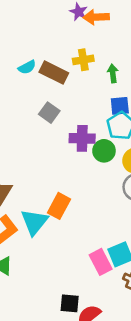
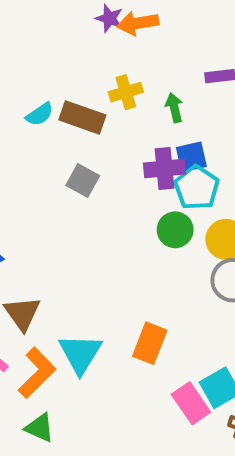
purple cross: (82, 138) -> (165, 168), moved
orange rectangle: (59, 206) -> (150, 343), moved

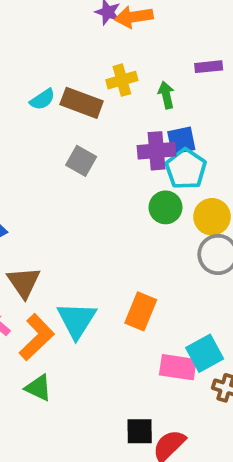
pink rectangle: (191, 403) -> (178, 367), turned -48

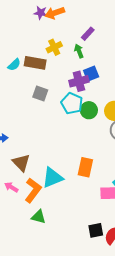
purple rectangle: (209, 67) -> (88, 34), moved, turned -32
cyan pentagon: (186, 169) -> (72, 103), moved
cyan triangle: (77, 320) -> (52, 178), turned 45

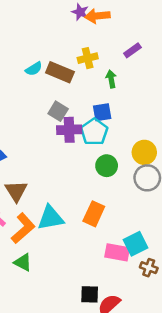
green arrow: (79, 51) -> (111, 79), moved
blue square: (91, 74) -> (102, 112), moved
purple cross: (79, 81) -> (69, 130), moved
green circle: (89, 110) -> (107, 166), moved

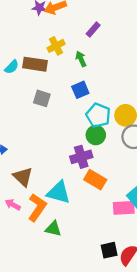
purple cross: (69, 130) -> (81, 157), moved
cyan pentagon: (94, 132) -> (98, 115), moved
orange rectangle: (94, 214) -> (95, 180), turned -70
cyan triangle: (51, 218) -> (59, 192), turned 40
green triangle: (23, 262) -> (53, 229), moved

